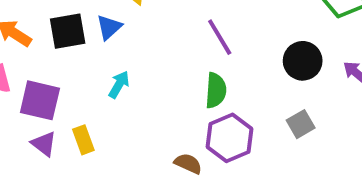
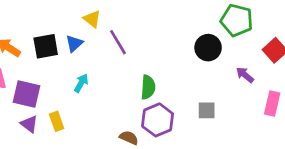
purple line: (220, 37) -> (118, 42), moved
black circle: (303, 61) -> (208, 48), moved
gray square: (301, 124) -> (207, 110), turned 30

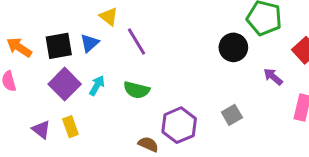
green semicircle: (148, 87) -> (137, 90), moved, turned 100
purple square: (27, 94) -> (65, 84), moved, turned 32
gray square: (207, 110) -> (232, 115), turned -30

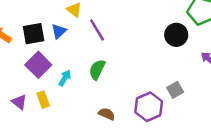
cyan arrow: (97, 86) -> (65, 78), moved
green semicircle: (137, 90) -> (97, 70), turned 102
purple hexagon: (179, 125) -> (149, 107), moved

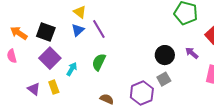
blue triangle: (59, 31) -> (78, 30), moved
black square: (34, 34) -> (46, 32), turned 30
black circle: (176, 35) -> (165, 55), moved

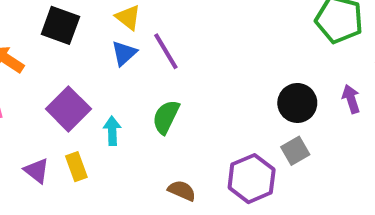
black square: (46, 32) -> (60, 25), moved
purple arrow: (192, 53) -> (351, 99), turned 32
cyan arrow: (72, 69) -> (112, 131), turned -32

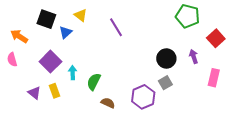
purple line: (166, 51) -> (116, 27), moved
blue triangle: (124, 53) -> (66, 32), moved
green semicircle: (166, 117) -> (94, 82), moved

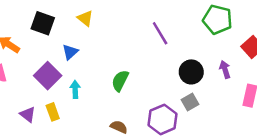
purple line: (116, 27) -> (160, 33), moved
blue triangle: (66, 32) -> (70, 52), moved
green semicircle: (94, 82) -> (120, 81), moved

